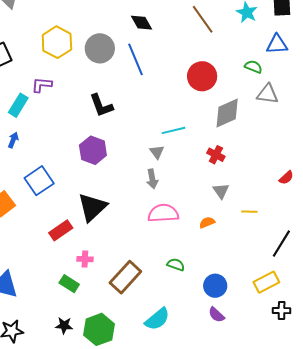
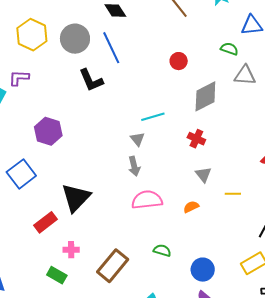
red circle: (202, 76) -> (179, 61), size x0.6
black L-shape: (101, 105) -> (91, 80), moved
purple hexagon: (93, 150) -> (48, 131), moved

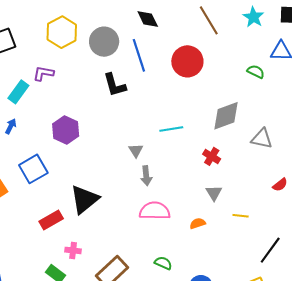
red circle: (179, 61) -> (187, 61), moved, size x1.8
gray triangle: (245, 75) -> (262, 139), moved
gray triangle: (137, 139) -> (136, 151), moved

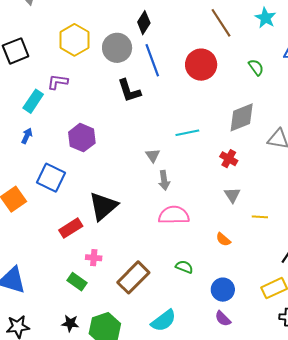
black diamond: (148, 19) -> (144, 23), moved, turned 60
green semicircle: (256, 72) -> (256, 67), moved, turned 30
blue square: (33, 169) -> (51, 178), turned -32
orange semicircle: (198, 223) -> (223, 239), moved, turned -119

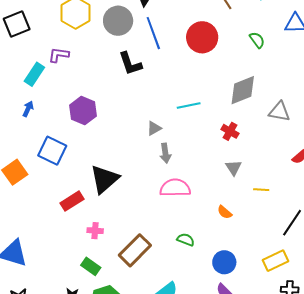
gray triangle: (153, 155) -> (154, 128), turned 35
green rectangle: (77, 282) -> (91, 266), moved

